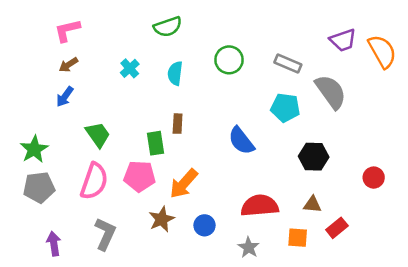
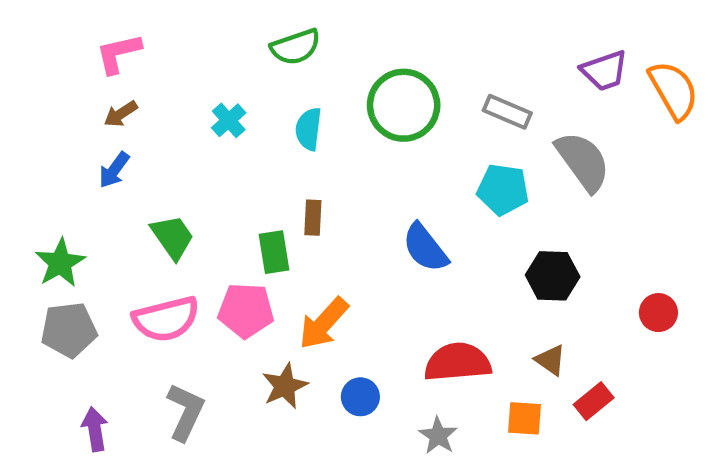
green circle: (229, 60) -> (404, 105), size x1.4
pink semicircle: (94, 181) -> (166, 319), turned 57
brown triangle: (312, 204) -> (550, 360), turned 30

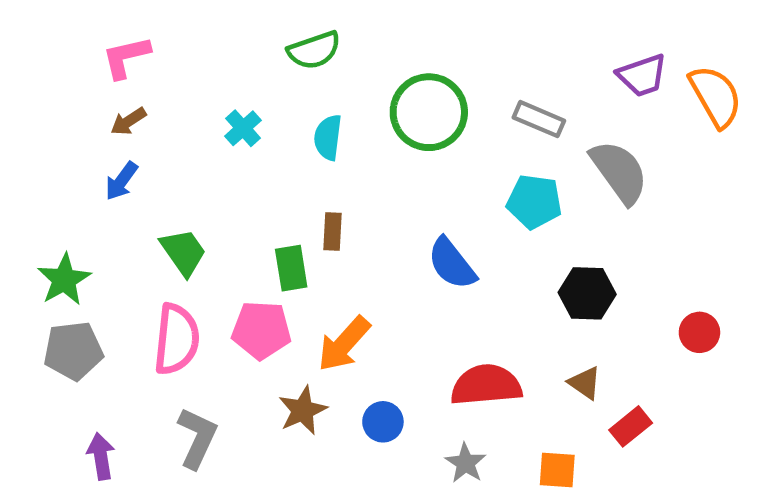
pink semicircle: (166, 319) -> (177, 339), turned -70
orange square: (525, 418) -> (557, 470), moved

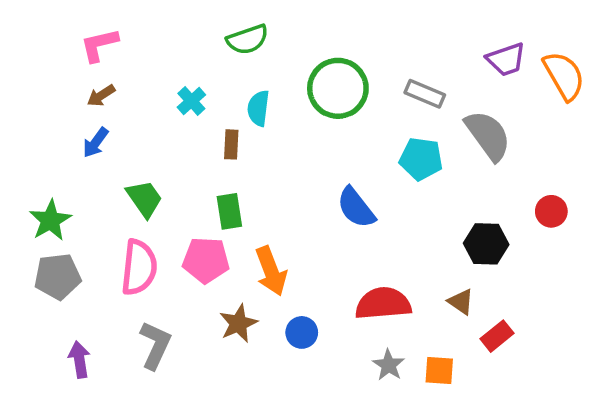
brown rectangle: (332, 231) -> (231, 144), moved
black hexagon: (587, 293) -> (486, 244), moved
red circle: (699, 332) -> (551, 211), moved
orange arrow: (344, 344) -> (271, 271), turned -63
gray star: (466, 463) -> (389, 365), moved

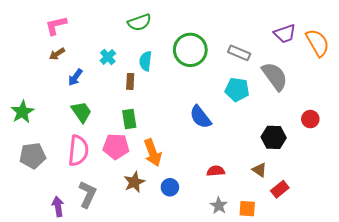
blue arrow: (96, 143) -> (75, 77), moved
green star: (50, 220) -> (22, 112), moved
red semicircle: (383, 304) -> (216, 171), size x0.6
purple arrow: (79, 360) -> (58, 207), moved

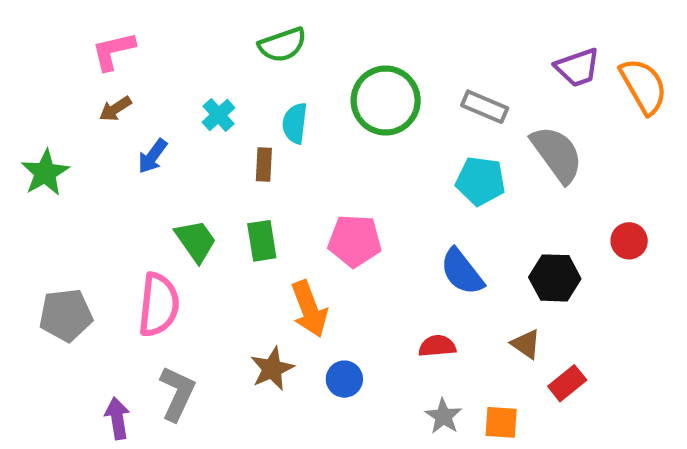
green star: (22, 112) -> (45, 173), moved
green trapezoid: (81, 112) -> (196, 241), moved
blue semicircle: (200, 117) -> (462, 272), moved
pink pentagon: (116, 147) -> (355, 241), moved

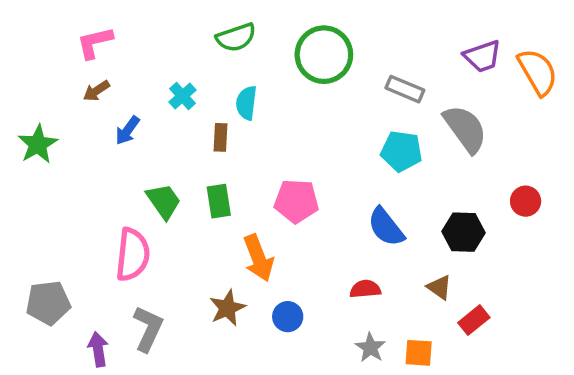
green circle: (386, 101) -> (324, 55), moved
gray pentagon: (66, 315) -> (48, 303), moved

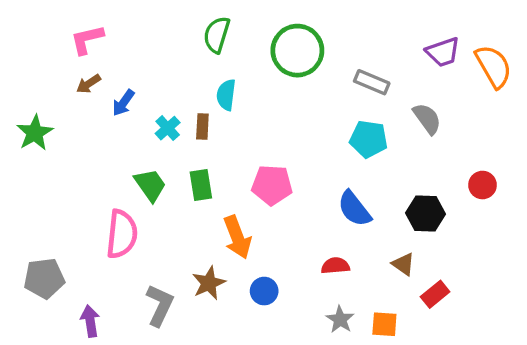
green semicircle: (236, 37) -> (217, 35), turned 126
cyan cross: (183, 96) -> (168, 128), moved
gray semicircle: (465, 129) -> (427, 119), size x0.7
blue arrow: (127, 130) -> (123, 103), moved
gray L-shape: (148, 329) -> (160, 305), moved

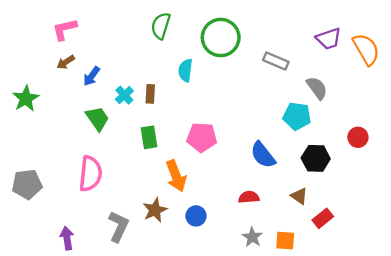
cyan semicircle: (226, 95) -> (185, 70), moved
cyan pentagon: (369, 139) -> (297, 116), moved
green trapezoid: (150, 185) -> (97, 119), moved
gray pentagon: (44, 278) -> (27, 184), moved

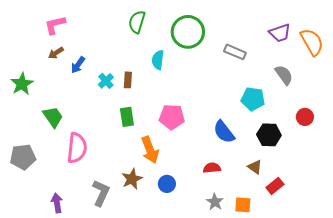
gray semicircle: (317, 88) -> (284, 75), moved
green trapezoid: (97, 119) -> (53, 117), moved

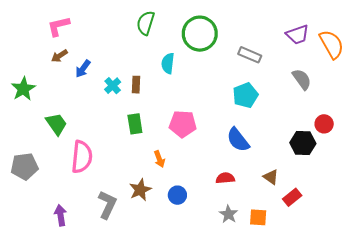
cyan pentagon: (253, 99) -> (245, 95), moved, turned -30
black hexagon: (269, 135) -> (303, 143), moved
orange arrow: (150, 150) -> (159, 159), size x0.6

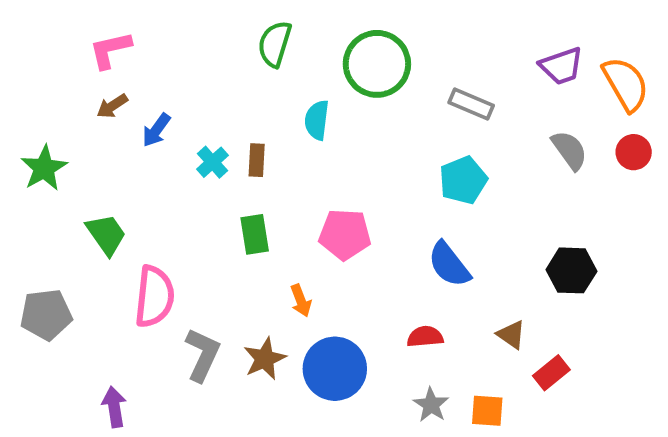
red circle: (324, 124) -> (634, 152), moved
blue circle: (177, 195) -> (335, 369), size x1.8
gray L-shape: (107, 205) -> (202, 355), moved

